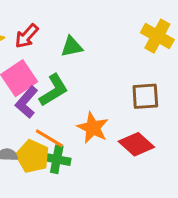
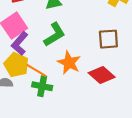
green L-shape: (54, 90) -> (54, 35), moved
yellow pentagon: (33, 156) -> (16, 65), moved

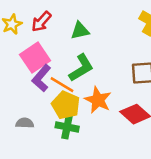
yellow pentagon: (16, 65) -> (66, 105), moved
orange line: (37, 71) -> (62, 85), moved

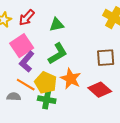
orange line: (62, 85) -> (26, 85), moved

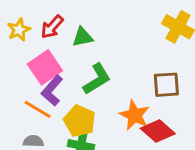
green triangle: (57, 25) -> (82, 37), moved
orange star: (71, 79) -> (135, 115), moved
orange line: (26, 85) -> (38, 109), moved

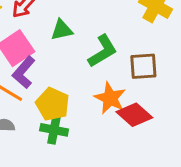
green triangle: (82, 37) -> (62, 30), moved
green L-shape: (97, 79) -> (103, 51), moved

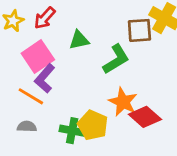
brown square: (143, 66) -> (139, 30), moved
yellow pentagon: (53, 104) -> (93, 125), moved

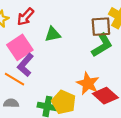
green L-shape: (116, 59) -> (102, 45), moved

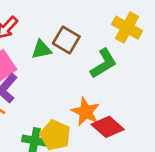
brown square: (101, 27) -> (66, 40), moved, turned 35

